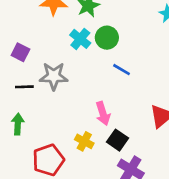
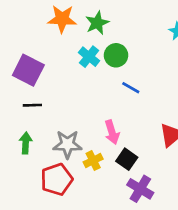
purple square: (20, 52) -> (28, 70), size x1.6
gray star: (54, 76) -> (67, 144), moved
yellow cross: (84, 141) -> (93, 161), turned 36

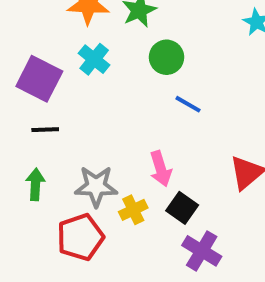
cyan cross: (89, 57) -> (94, 59), moved

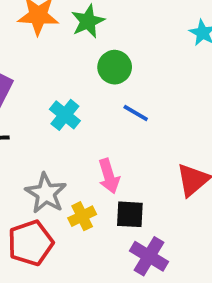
cyan cross: (94, 59) -> (65, 115), moved
gray star: (96, 186) -> (46, 193), turned 30
black square: (182, 208) -> (130, 214), turned -32

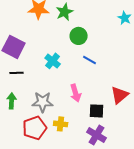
gray star: (46, 193) -> (43, 102), turned -30
black square: (130, 214) -> (97, 111), moved
yellow cross: (82, 216) -> (61, 124), moved, turned 32

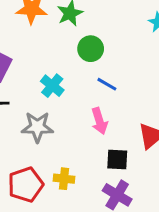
pink arrow: (76, 93) -> (99, 121), moved
gray star: (43, 102) -> (37, 127), moved

